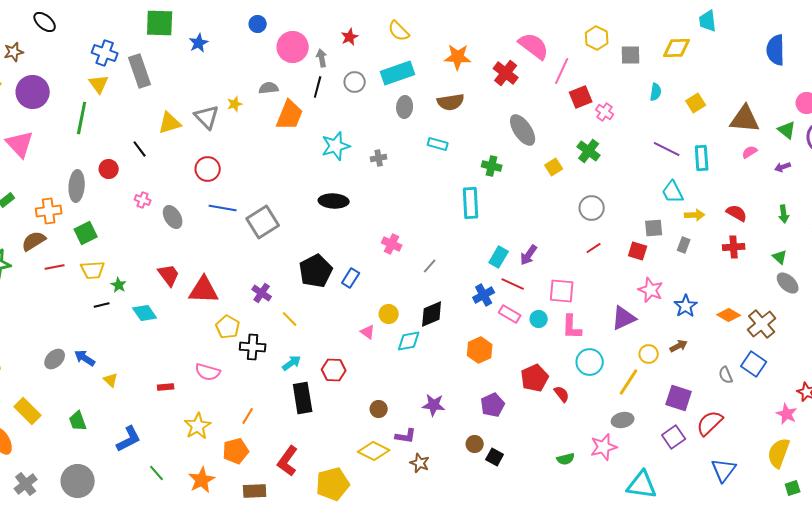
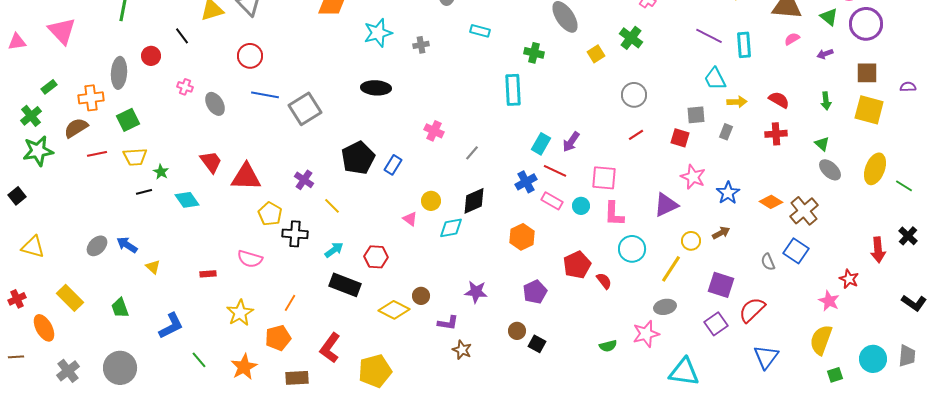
black rectangle: (303, 398) -> (345, 285), turned -60
yellow diamond: (374, 451) -> (394, 310), moved

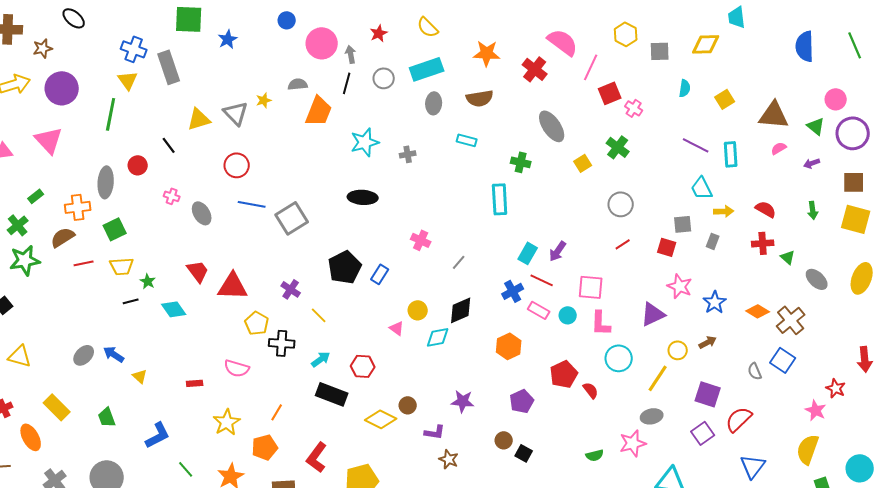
green triangle: (822, 144) -> (788, 257), moved

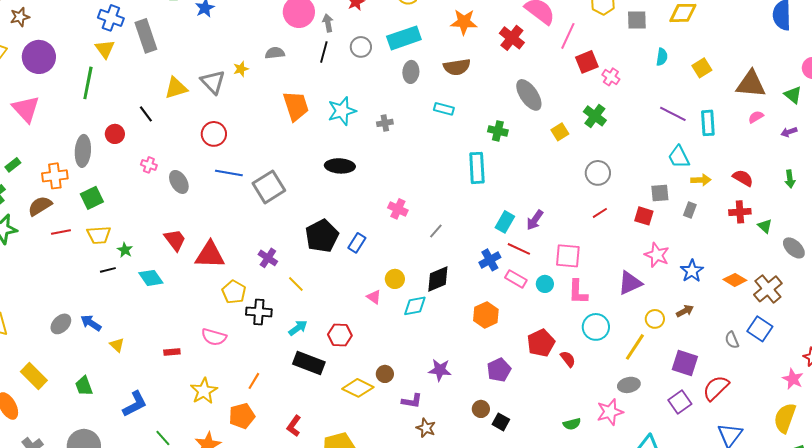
orange trapezoid: (319, 111) -> (296, 106), moved, turned -40
red L-shape: (317, 457) -> (294, 426), size x0.7

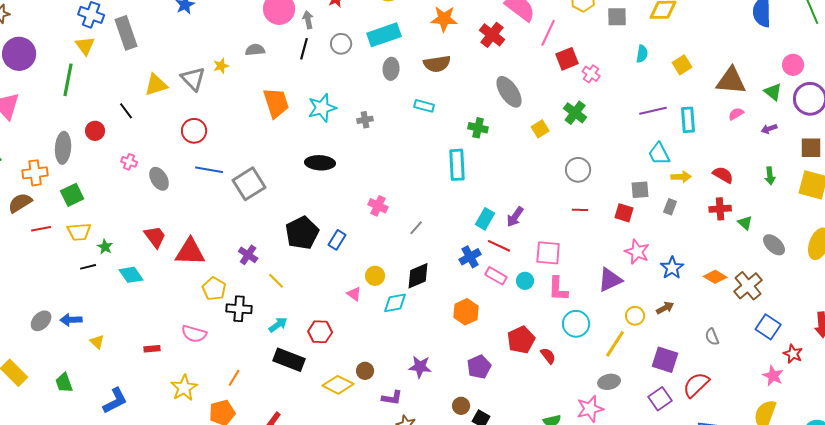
purple line: (673, 114) -> (653, 111), turned -40
red line: (600, 213) -> (580, 210), turned 35
blue arrow: (91, 323) -> (71, 320), turned -35
blue square: (760, 329) -> (768, 327), moved

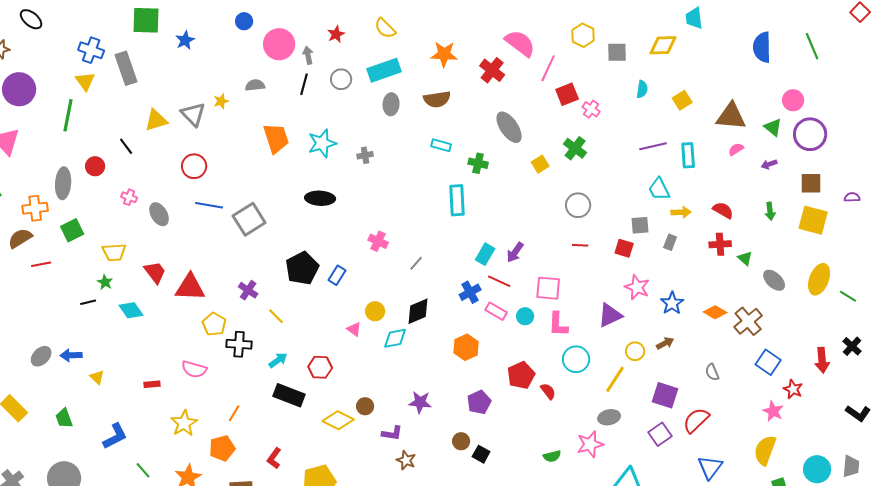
cyan rectangle: (424, 106) -> (441, 145), moved
yellow trapezoid: (79, 232) -> (114, 252), moved

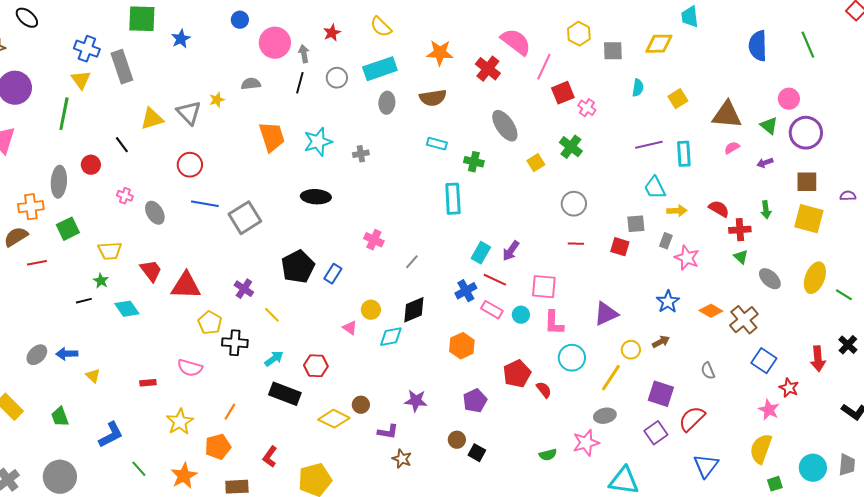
red cross: (720, 244) -> (740, 230), moved
pink star: (637, 287) -> (687, 258), moved

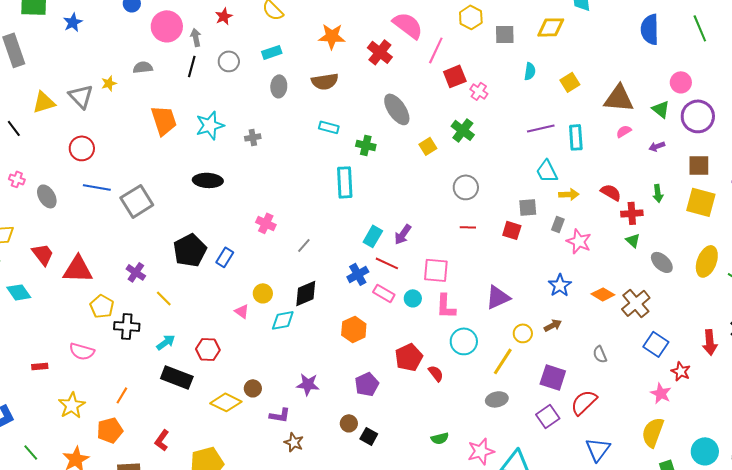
cyan rectangle: (380, 69) -> (272, 52), size x0.6
pink star: (586, 443) -> (481, 451), moved

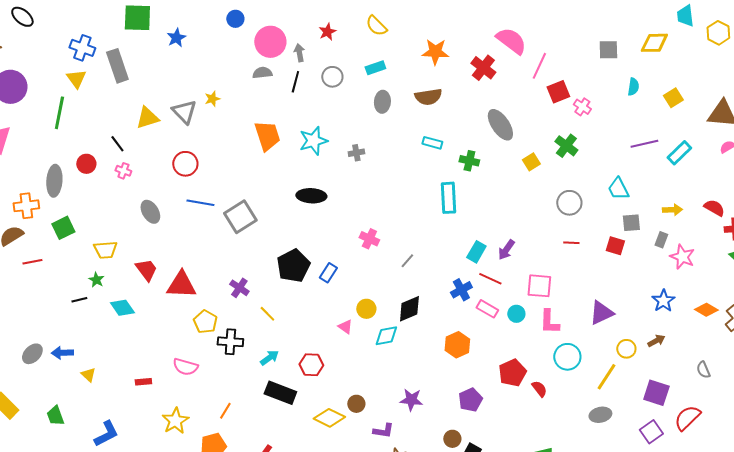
yellow hexagon: (471, 17) -> (718, 33), moved
gray semicircle: (143, 67) -> (262, 73), moved
cyan rectangle: (576, 137) -> (679, 153), turned 50
cyan trapezoid: (547, 171) -> (618, 189), moved
pink cross: (17, 179) -> (123, 171), moved

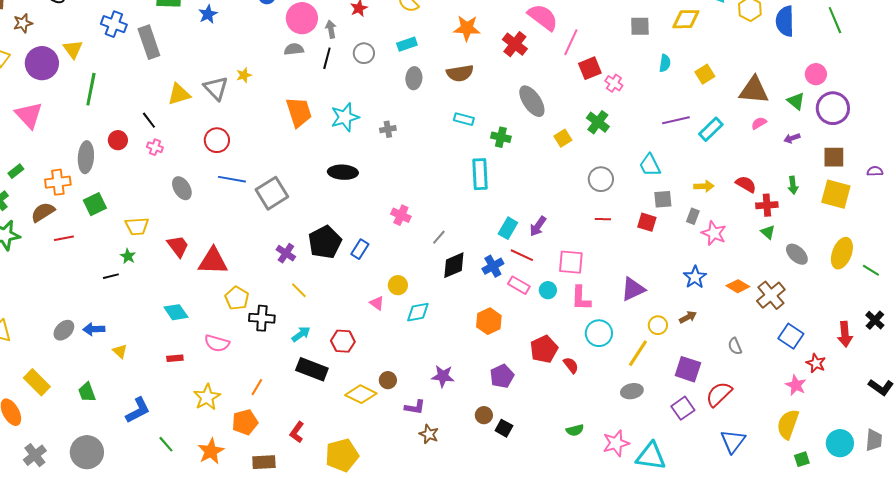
yellow triangle: (76, 79) -> (73, 49), moved
purple cross: (239, 288) -> (286, 253), moved
cyan diamond: (122, 308) -> (176, 312), moved
black diamond: (409, 309) -> (454, 265), moved

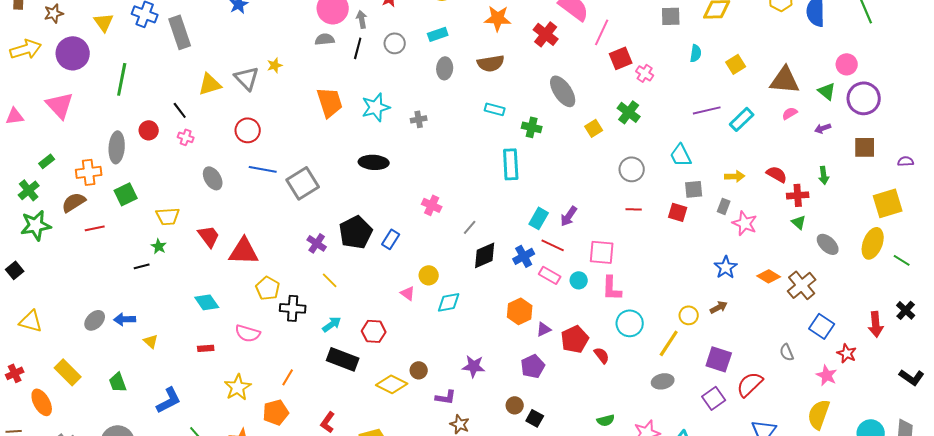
yellow triangle: (73, 49) -> (104, 22), moved
yellow square: (836, 194) -> (888, 203), moved, turned -32
purple triangle: (633, 289) -> (544, 329), moved, size x0.6
gray semicircle: (735, 346) -> (787, 352), moved

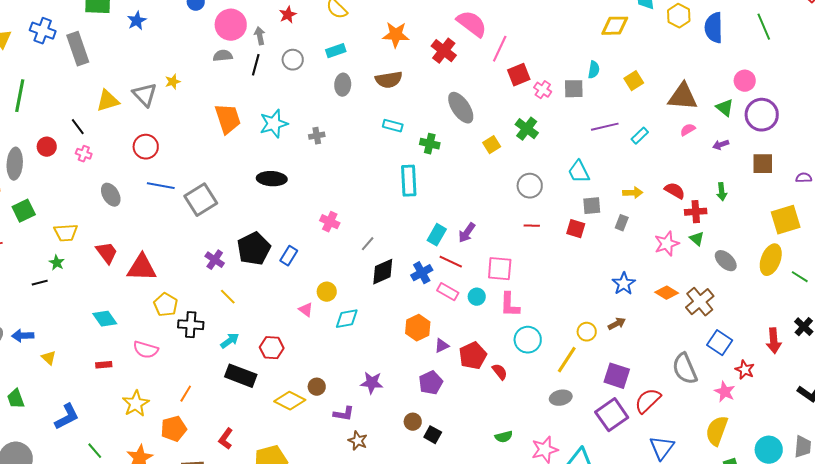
gray square: (671, 16) -> (574, 89), moved
cyan rectangle: (742, 119) -> (640, 136), size x0.7
pink star: (745, 223) -> (667, 244), moved, turned 30
gray semicircle: (787, 352) -> (685, 369), size x1.8
purple square: (714, 398) -> (612, 415), size x1.4

